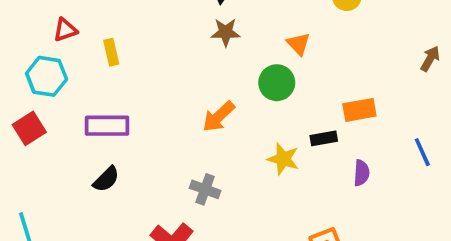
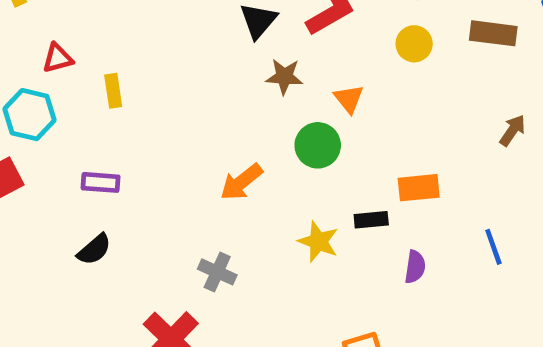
brown star: (226, 32) -> (284, 77), moved
purple rectangle: (107, 126) -> (101, 182), size x0.7

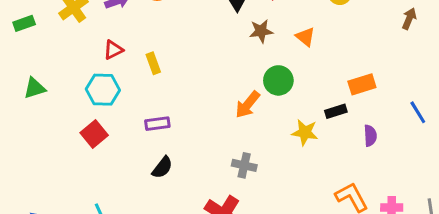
brown arrow: (513, 130) -> (409, 19), moved
green circle: (318, 145) -> (278, 80), moved

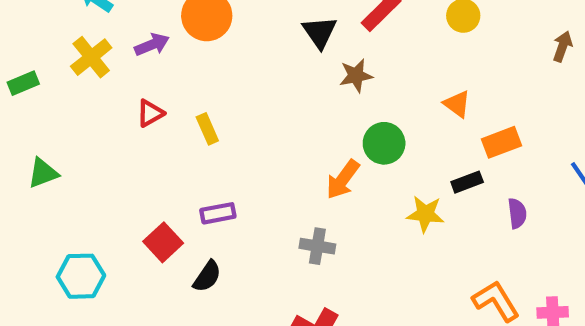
orange triangle: (305, 37) -> (457, 104), moved
cyan hexagon: (103, 90) -> (81, 276), moved
red square: (94, 134) -> (163, 242), moved
gray cross: (244, 165) -> (317, 246), moved
black semicircle: (162, 167) -> (207, 276), moved

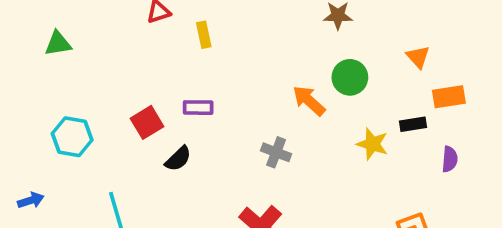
orange arrow: (343, 179) -> (309, 101), turned 84

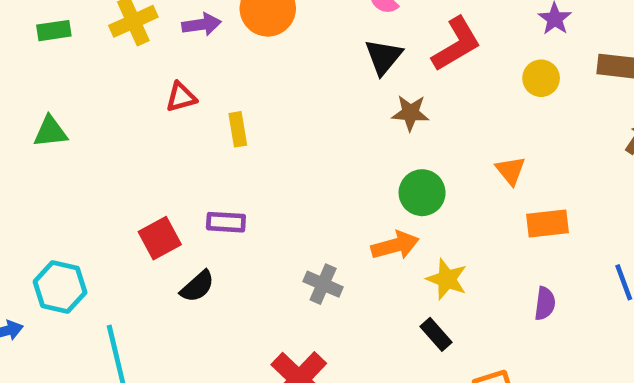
orange arrow: (309, 101) -> (395, 245), moved, turned 120
black rectangle: (413, 124) -> (436, 334), moved, turned 55
cyan hexagon: (72, 137) -> (60, 287), moved

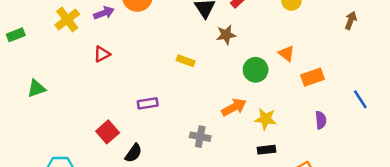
green rectangle: (54, 31) -> (16, 35), moved
yellow rectangle: (238, 129) -> (186, 61), moved, turned -48
green circle: (422, 193) -> (256, 70), moved
purple rectangle: (226, 222) -> (148, 103), moved
black rectangle: (436, 334) -> (267, 150), turned -42

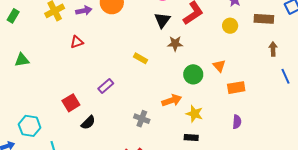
brown arrow: (351, 20) -> (273, 49), turned -32
green rectangle: (16, 35) -> (13, 16), turned -48
blue line: (360, 99) -> (285, 76), moved
purple rectangle: (148, 103) -> (106, 86), turned -42

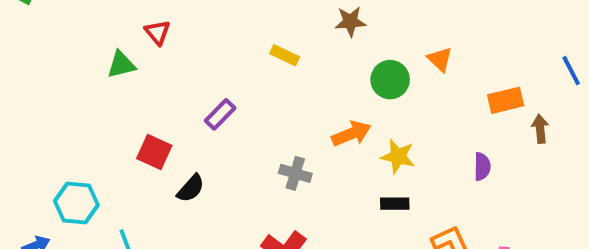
red triangle: (77, 42) -> (157, 32), turned -48
brown arrow: (273, 49) -> (540, 129), moved
green triangle: (22, 60) -> (121, 65), moved
orange rectangle: (236, 88) -> (506, 100), moved
red square: (71, 103) -> (154, 152), turned -30

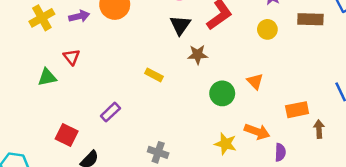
orange arrow: (351, 134) -> (257, 132), moved, turned 40

